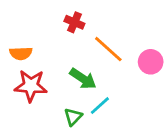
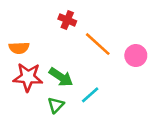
green arrow: (83, 79) -> (61, 77), moved
green triangle: (73, 117) -> (56, 105), moved

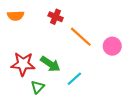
orange semicircle: (19, 48) -> (16, 16), moved
green triangle: (56, 105) -> (38, 87), moved

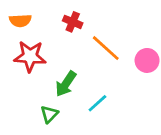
red star: (23, 64) -> (30, 56), moved
green arrow: (50, 64) -> (66, 84), turned 90

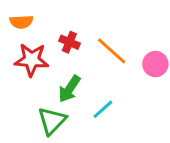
red cross: (73, 22) -> (69, 42), moved
green triangle: (49, 114) -> (52, 121), size x1.5

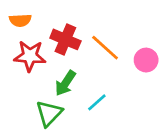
red cross: (69, 42) -> (65, 39), size x1.5

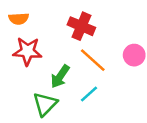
red cross: (65, 39) -> (81, 26), moved
orange line: (105, 48) -> (93, 60), moved

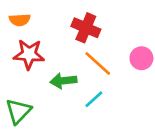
green arrow: (60, 76) -> (63, 81), turned 50
green triangle: (45, 104) -> (18, 111), moved

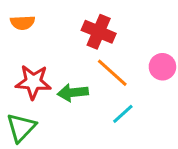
red star: (29, 54) -> (33, 82), moved
cyan line: (94, 99) -> (123, 114), moved

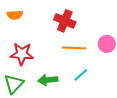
orange line: (112, 73) -> (74, 48), turned -40
green arrow: (73, 93) -> (48, 80), moved

